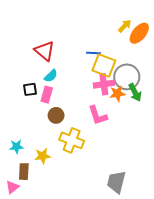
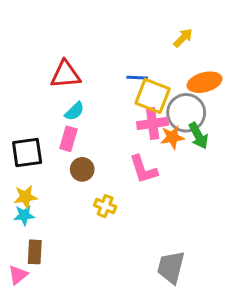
orange ellipse: (139, 33) -> (205, 82), moved, turned 35
red triangle: (45, 51) -> (65, 75), turned -45
black square: (30, 89) -> (27, 153), moved, size x1.5
yellow cross: (72, 140) -> (105, 206), size x0.6
yellow star: (43, 156) -> (26, 197), moved

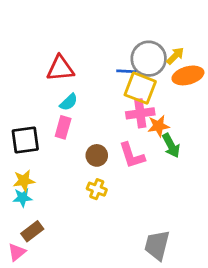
yellow arrow: (183, 38) -> (175, 56), moved
gray circle: (186, 113) -> (149, 59), moved
green arrow: (198, 136) -> (171, 146), moved
brown circle: (82, 169) -> (97, 155), moved
brown rectangle: (35, 252) -> (32, 231), turned 50

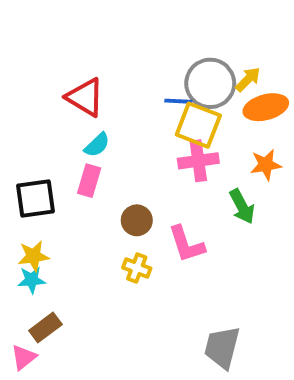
red triangle: (60, 68) -> (85, 97), turned 36
orange star: (158, 126) -> (266, 165), moved
pink L-shape: (132, 155) -> (186, 244), moved

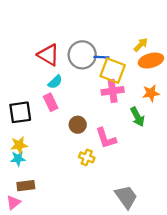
gray circle: (210, 83) -> (82, 55), moved
pink rectangle: (89, 181) -> (51, 102), turned -42
yellow cross: (137, 268) -> (87, 157), moved
brown rectangle: (45, 328) -> (26, 186), turned 30
gray trapezoid: (222, 347) -> (126, 197), turned 130

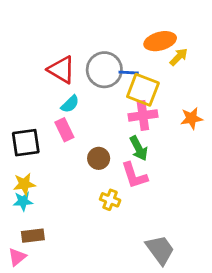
orange ellipse: (151, 60) -> (160, 41), moved
green arrow: (137, 117) -> (139, 148), moved

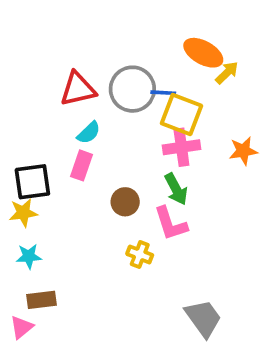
orange ellipse: (160, 41) -> (203, 53), turned 44
red triangle: (61, 70) -> (78, 89), turned -44
pink rectangle: (64, 130) -> (81, 165), turned 45
yellow star: (24, 184) -> (23, 213), moved

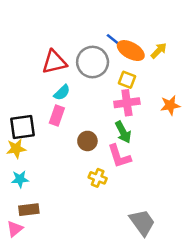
orange ellipse: (203, 53) -> (131, 51), moved
blue line: (163, 93) -> (114, 40), moved, turned 36
yellow square: (181, 115) -> (127, 80), size x0.6

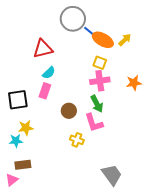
gray circle: (93, 62) -> (73, 19), moved
yellow star: (16, 149) -> (26, 128), moved

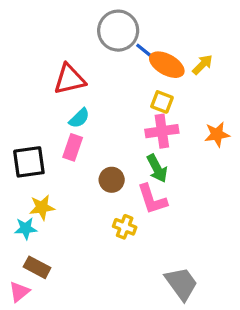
brown rectangle: (23, 165) -> (37, 267), turned 35

